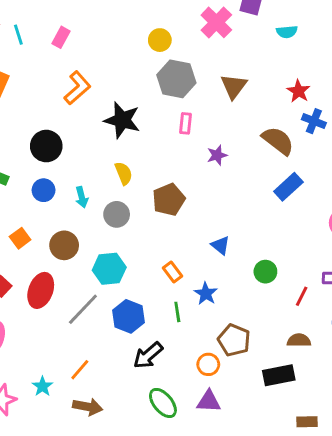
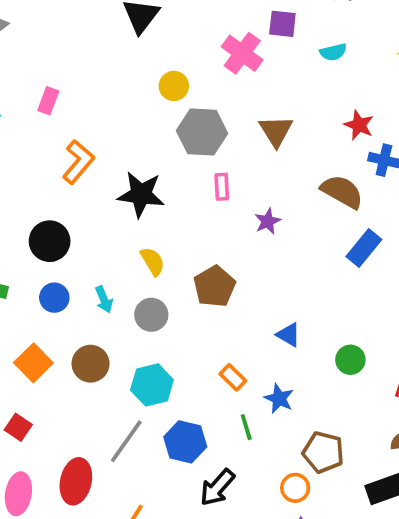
orange square: (20, 238) -> (33, 363), size x1.4
red ellipse: (41, 290) -> (76, 481), moved

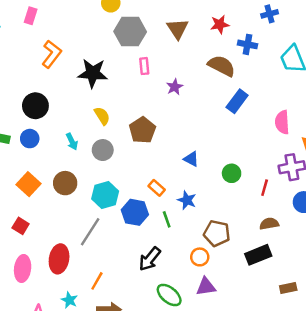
red star: (359, 125) -> (220, 24), moved, turned -30
blue circle: (54, 298) -> (30, 139), moved
blue hexagon: (185, 442) -> (135, 212), moved

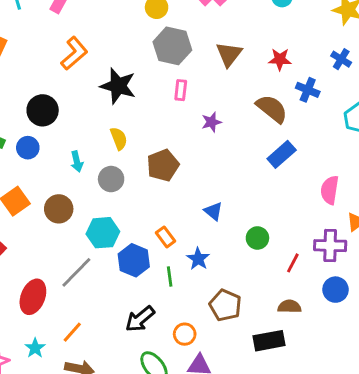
blue cross: (270, 14) -> (341, 59), turned 35
orange circle: (200, 257) -> (185, 334), moved

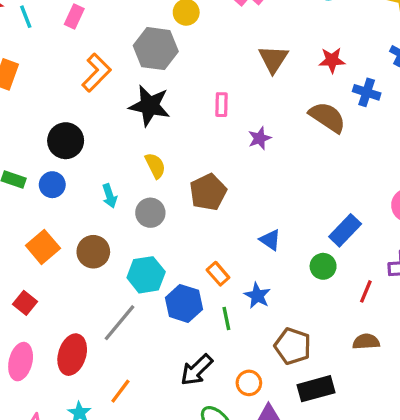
gray hexagon: (172, 46) -> (156, 49), moved
blue rectangle: (282, 154) -> (345, 230), moved
black rectangle: (269, 341) -> (316, 389), moved

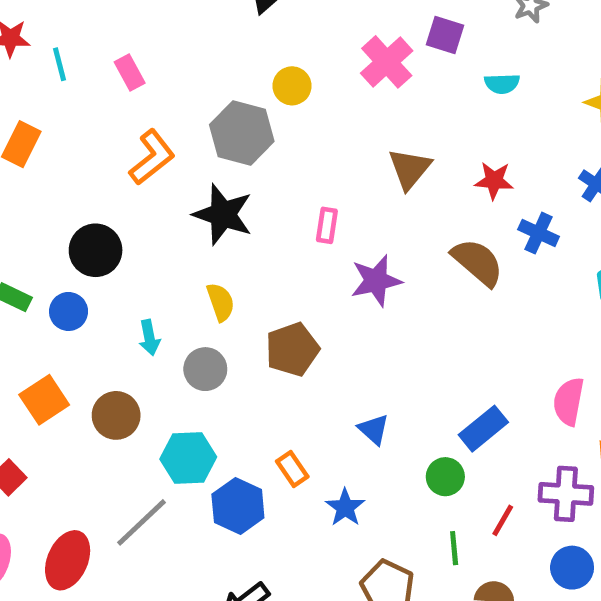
pink rectangle: (74, 17) -> (130, 73), turned -60
purple star: (260, 138) -> (376, 281), size x1.5
green line: (226, 319) -> (454, 548), moved

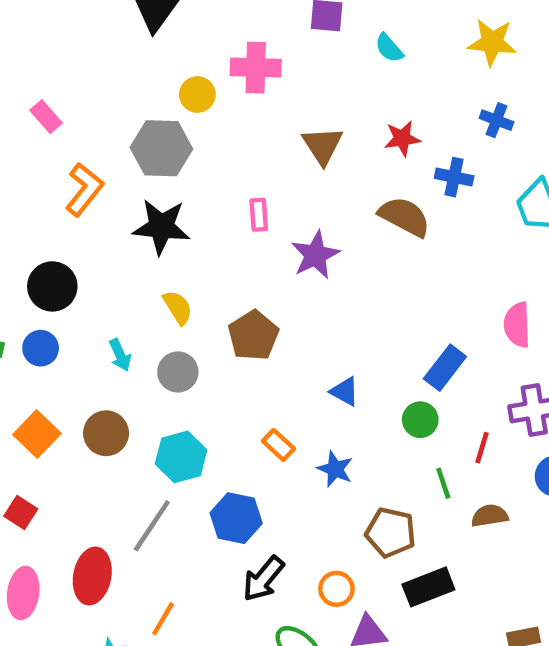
pink cross: (387, 62) -> (256, 68), moved, turned -33
cyan semicircle: (502, 84) -> (389, 48), turned 64
blue hexagon: (238, 506) -> (236, 518), moved

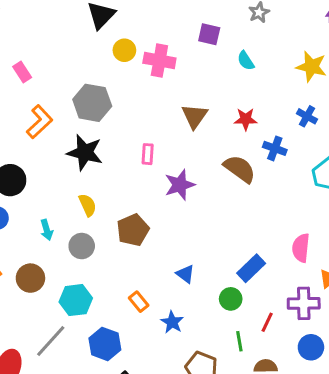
yellow circle: (197, 95) -> (124, 50), moved

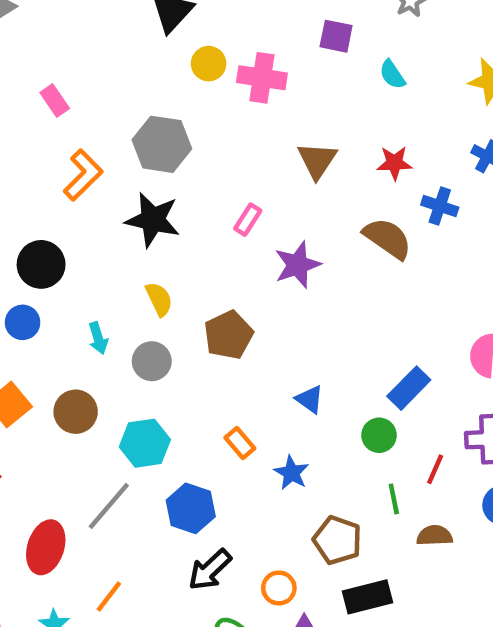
pink rectangle: (148, 154) -> (248, 220), turned 30

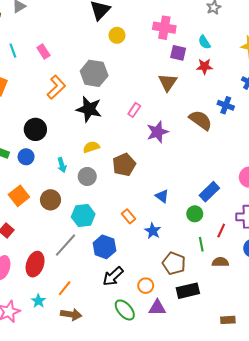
purple square: (336, 36) -> (178, 53), moved
pink cross: (262, 78) -> (164, 28), moved
red star: (394, 163) -> (205, 66), moved
yellow semicircle: (159, 299) -> (91, 147), turned -84

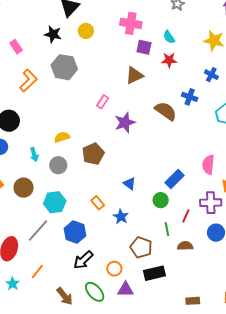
brown triangle: (168, 82) -> (134, 75), turned 30
black star: (89, 109) -> (53, 34), moved, size x0.7
brown arrow: (71, 314) -> (65, 296), moved, turned 42

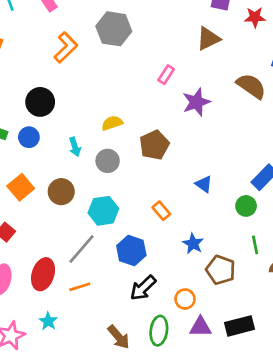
blue star: (121, 217) -> (193, 244), moved
orange line: (37, 271) -> (80, 287), moved, turned 35
black rectangle: (154, 273) -> (240, 326), moved
green ellipse: (95, 292) -> (159, 331), turned 50

